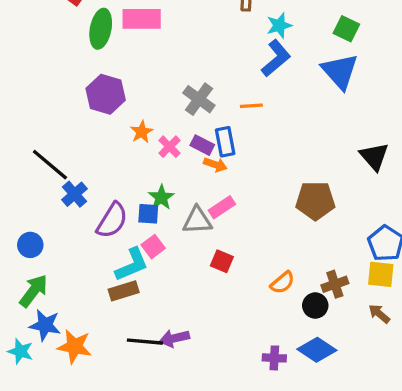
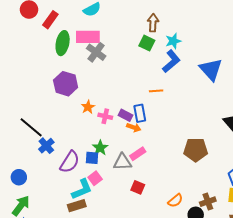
green square: (346, 29) -> (147, 43), moved
gray cross: (199, 99) -> (96, 52), moved
pink cross: (169, 147) -> (105, 116), turned -32

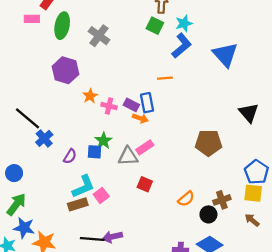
pink rectangle: (88, 37) -> (32, 19), moved, size x0.6
purple semicircle: (70, 162) -> (70, 156), size x0.6
pink square: (95, 178) -> (101, 195), moved

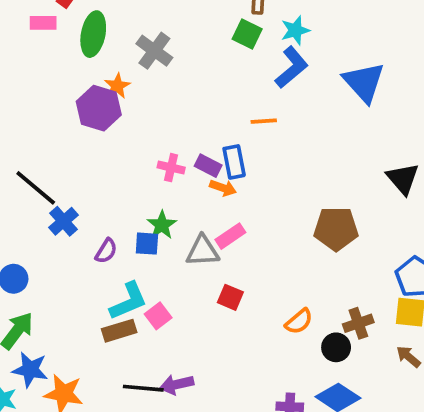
orange star: (90, 96) -> (117, 86), moved

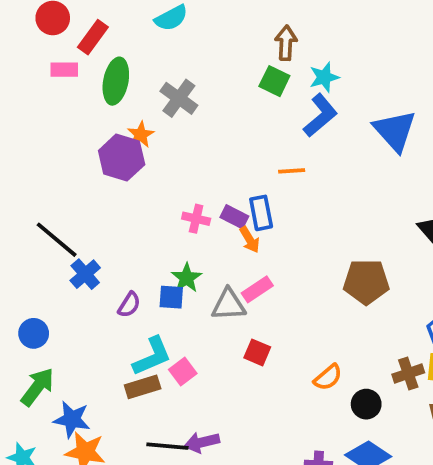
orange arrow: (223, 188) -> (250, 240), turned 40
brown cross: (358, 323) -> (408, 373), moved
blue star: (30, 370) -> (72, 419), moved

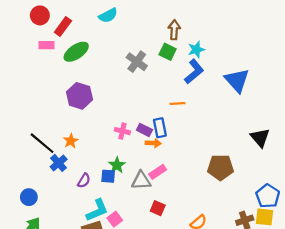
green ellipse: (116, 81) -> (76, 52), turned 45
gray cross: (179, 98) -> (137, 62), moved
orange star: (141, 135) -> (71, 141), moved
orange arrow: (250, 240) -> (153, 143), turned -56

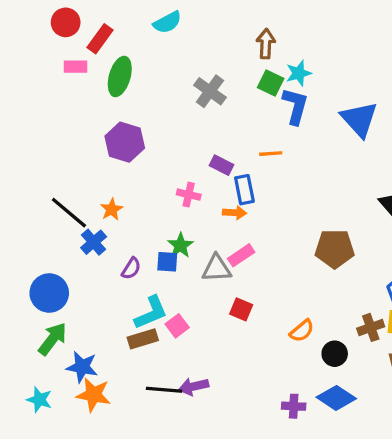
green ellipse: (76, 52) -> (120, 76), turned -40
green square: (168, 52) -> (271, 83), moved
blue L-shape: (194, 72) -> (295, 106), turned -35
purple rectangle: (144, 130) -> (221, 165), moved
blue circle: (29, 197) -> (49, 293), size x1.5

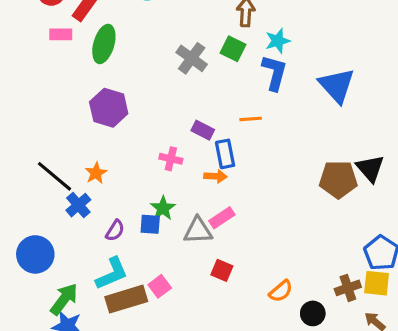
green square: (271, 83) -> (233, 49), moved
brown pentagon: (335, 249) -> (338, 179), moved
cyan L-shape: (151, 313) -> (112, 274), moved
green arrow: (52, 339) -> (64, 299), moved
brown rectangle: (143, 339) -> (126, 299), size x1.4

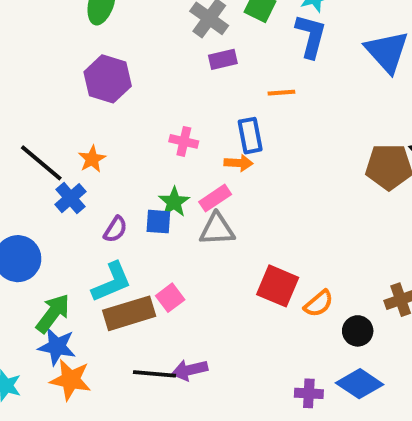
purple rectangle: (203, 130) -> (223, 59), moved, turned -40
pink rectangle: (222, 218) -> (215, 198), moved
red square: (222, 270) -> (278, 286), moved, size x1.5

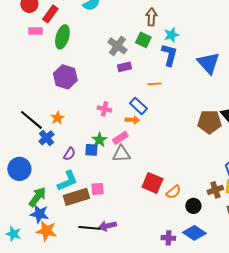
blue rectangle: (250, 136) -> (138, 106), turned -36
pink square: (170, 298) -> (97, 189), turned 32

